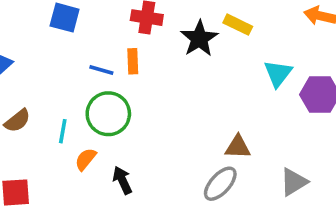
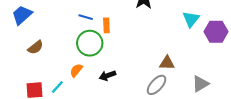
orange rectangle: (133, 61) -> (106, 25), moved
cyan line: (63, 131) -> (57, 87), moved, turned 32
black arrow: (122, 180) -> (107, 76), moved, turned -84

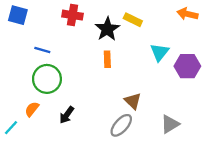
orange rectangle: (106, 25) -> (107, 59), moved
brown triangle: (167, 63) -> (133, 101), turned 42
black arrow: (107, 76) -> (67, 115), turned -35

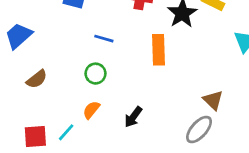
orange rectangle: (107, 59) -> (158, 50), moved, size x1.5
green circle: (47, 79) -> (96, 74), moved, size x0.6

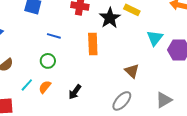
brown triangle: (213, 100) -> (132, 71), moved
cyan line: (66, 132) -> (27, 85), moved

